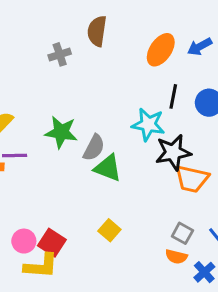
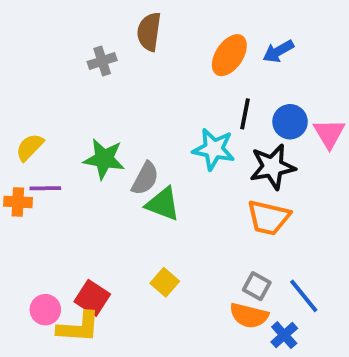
black star: (173, 152) -> (272, 167), moved
pink circle: (24, 241) -> (45, 310), moved
orange semicircle: (176, 257) -> (249, 316), size x1.4

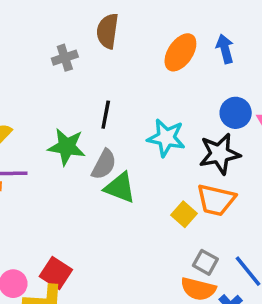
blue arrow: (278, 51) -> (225, 49), turned 104
black line: (245, 114) -> (106, 115), moved
yellow square: (165, 282) -> (184, 214), moved

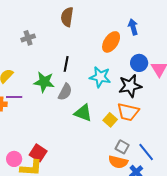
orange ellipse: (180, 52) -> (111, 42), moved
gray cross: (65, 58) -> (28, 38), moved
green triangle: (120, 188) -> (83, 113), moved

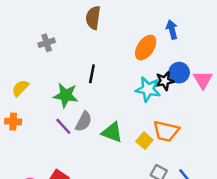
cyan star: (100, 77) -> (148, 89), moved
black star: (130, 86) -> (165, 81), moved, size x0.7
gray semicircle: (65, 92) -> (84, 122), moved
purple line: (14, 97) -> (63, 126), moved, turned 49

